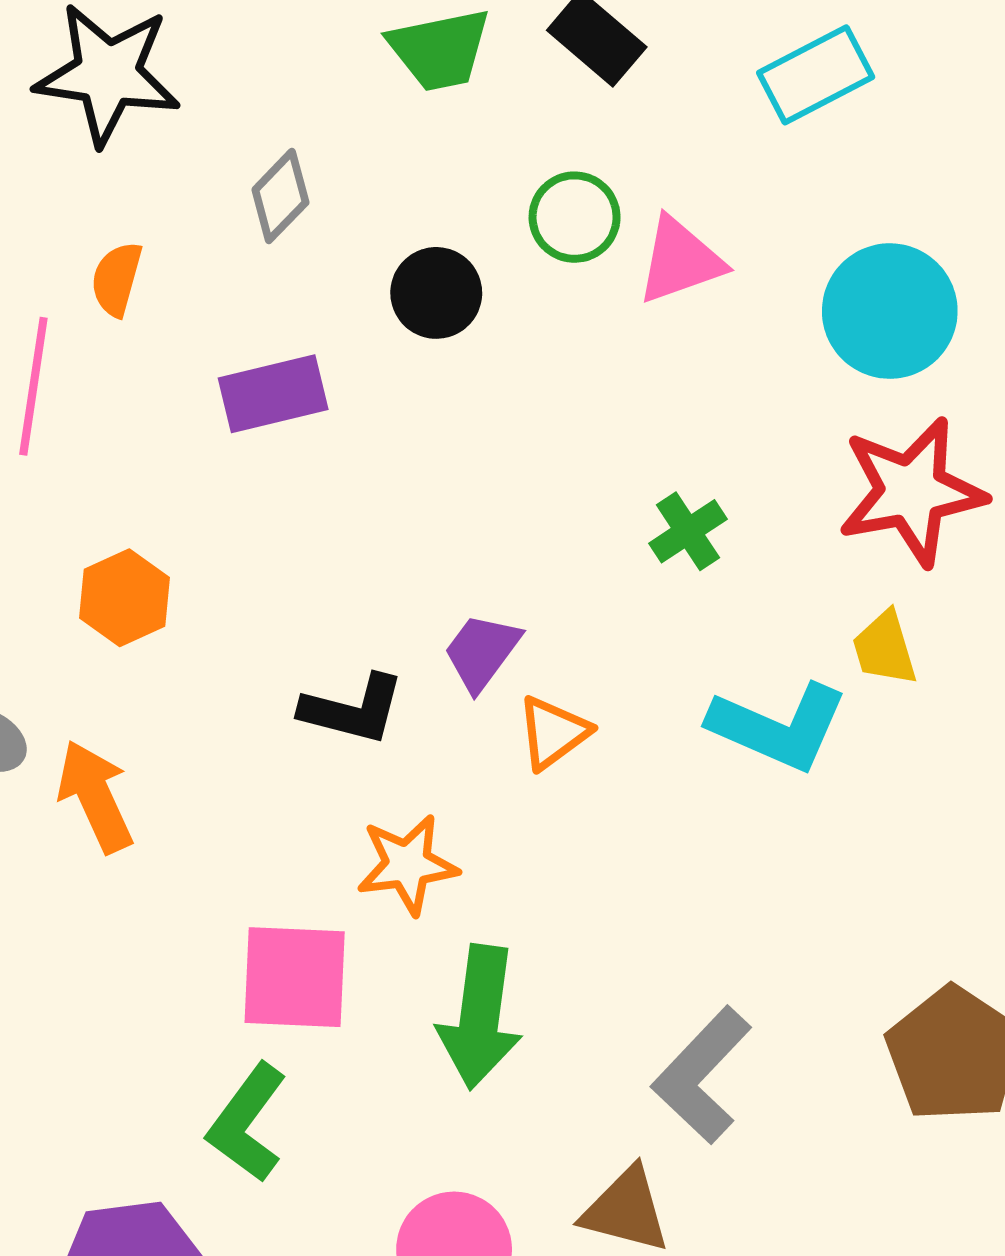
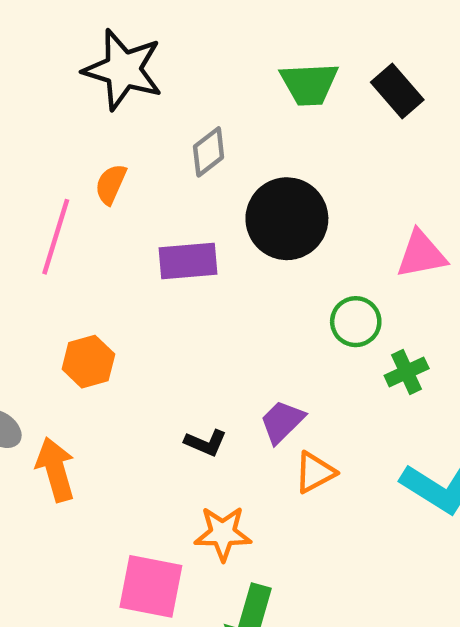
green circle: (575, 217) -> (356, 322), moved
pink triangle: (680, 260) -> (421, 254), moved
black circle: (436, 293) -> (287, 219), size x1.6
black L-shape: (353, 709) -> (206, 443), size x0.7

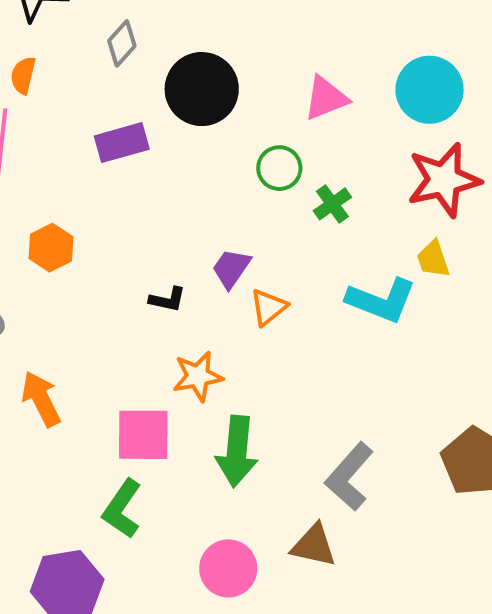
orange semicircle: (111, 184) -> (23, 75), moved
orange arrow: (56, 469) -> (41, 399), moved

